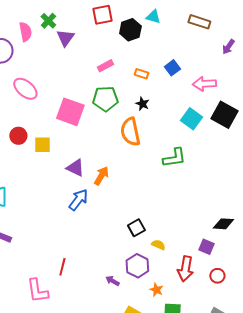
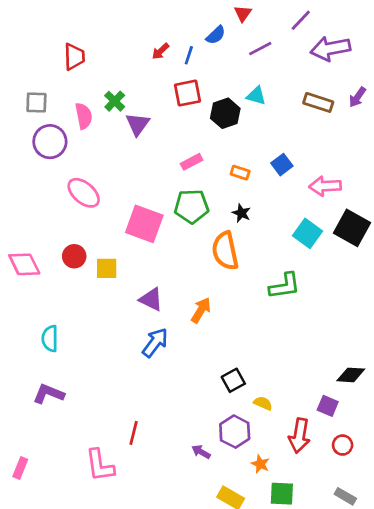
purple arrow: (228, 47) -> (357, 97), moved
orange arrow: (101, 176) -> (201, 310), moved

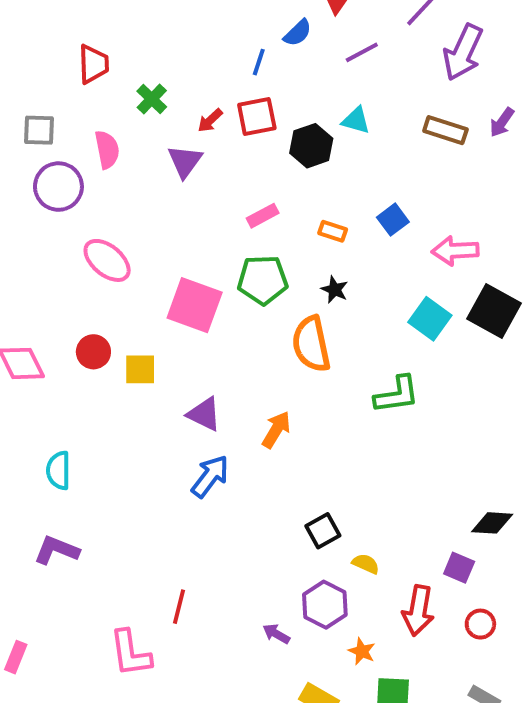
purple arrow: (330, 49) -> (463, 52), turned -54
red arrow: (160, 51) -> (210, 120), moved
green cross: (115, 101) -> (152, 99), moved

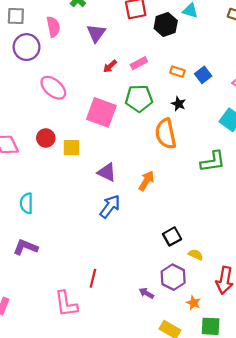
red arrow: (210, 120) -> (110, 66), moved
blue square: (393, 220) -> (203, 75), moved

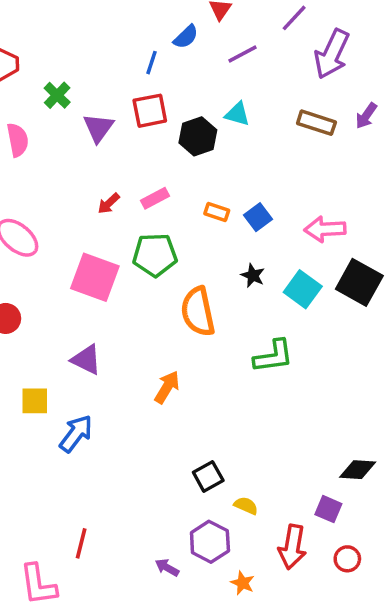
purple triangle: (96, 33) -> (98, 128), moved
black star: (178, 104) -> (253, 276), moved
yellow square: (71, 148) -> (35, 401), moved
purple triangle: (107, 172) -> (86, 360), moved
blue arrow: (110, 206) -> (76, 434), moved

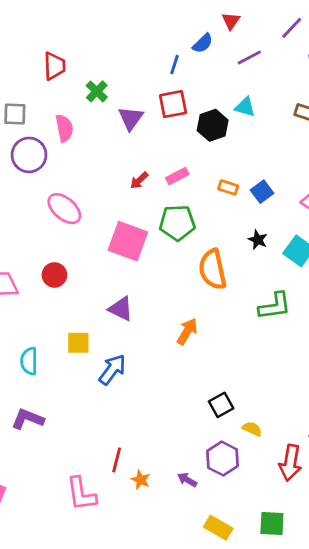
orange star: (243, 583) -> (141, 480), moved

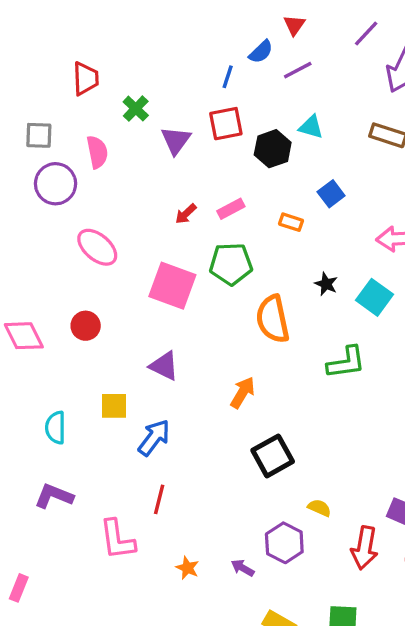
purple line: (249, 58) -> (298, 70), moved
blue square: (262, 192) -> (331, 194), moved
black square: (221, 405) -> (273, 456), moved, size x1.4
red line: (117, 460) -> (159, 499), moved
pink L-shape: (81, 494) -> (117, 540), moved

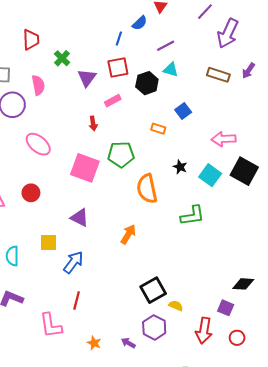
purple line: (298, 70) -> (166, 46), moved
pink rectangle: (231, 209) -> (113, 101), moved
red arrow: (186, 214) -> (93, 123), turned -56
black square: (273, 456) -> (153, 290), moved

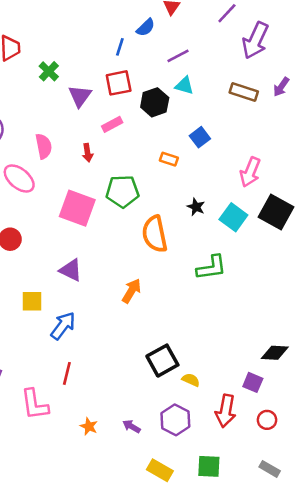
pink semicircle: (38, 85) -> (44, 146), moved
pink arrow: (224, 139) -> (250, 172), turned -65
purple hexagon: (154, 327) -> (175, 420), moved

